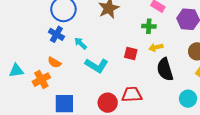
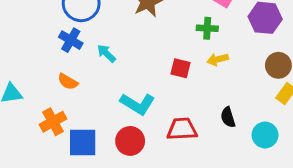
cyan L-shape: (97, 65) -> (138, 104), moved
black semicircle: (165, 69) -> (228, 117), moved, size x0.6
orange cross: (41, 80) -> (53, 122), moved
red circle: (108, 103) -> (130, 141), moved

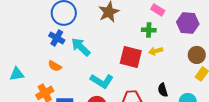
cyan arrow: (106, 53) -> (81, 47), size x1.5
red square: (181, 68) -> (131, 57), size x1.6

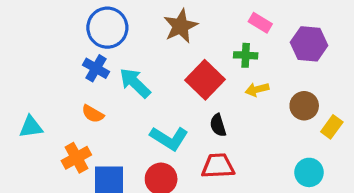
brown circle: (197, 55) -> (304, 106), moved
red square: (131, 57) -> (205, 80), moved, turned 30
black semicircle: (163, 90) -> (218, 125), moved

